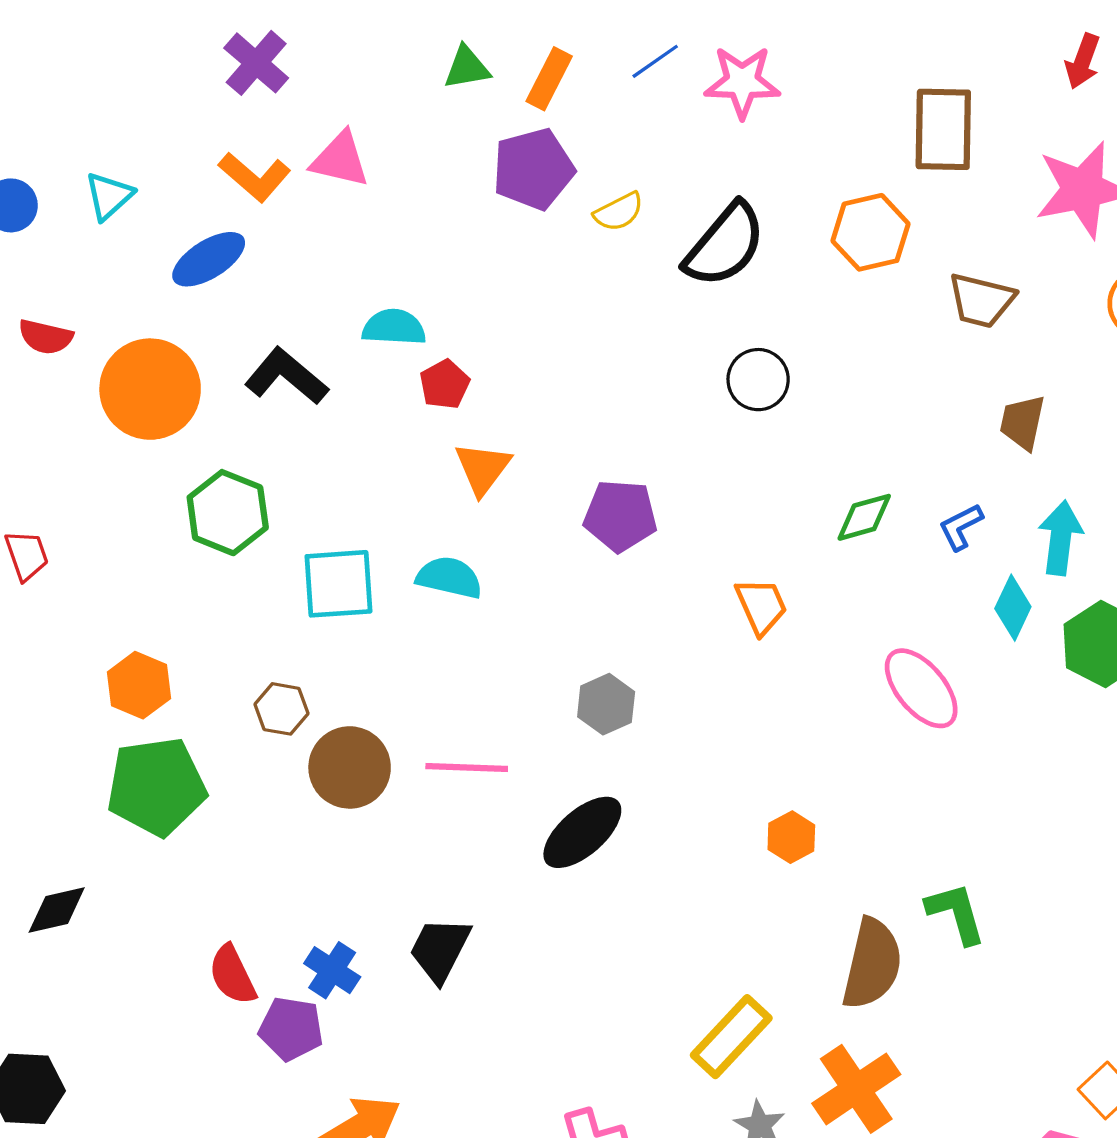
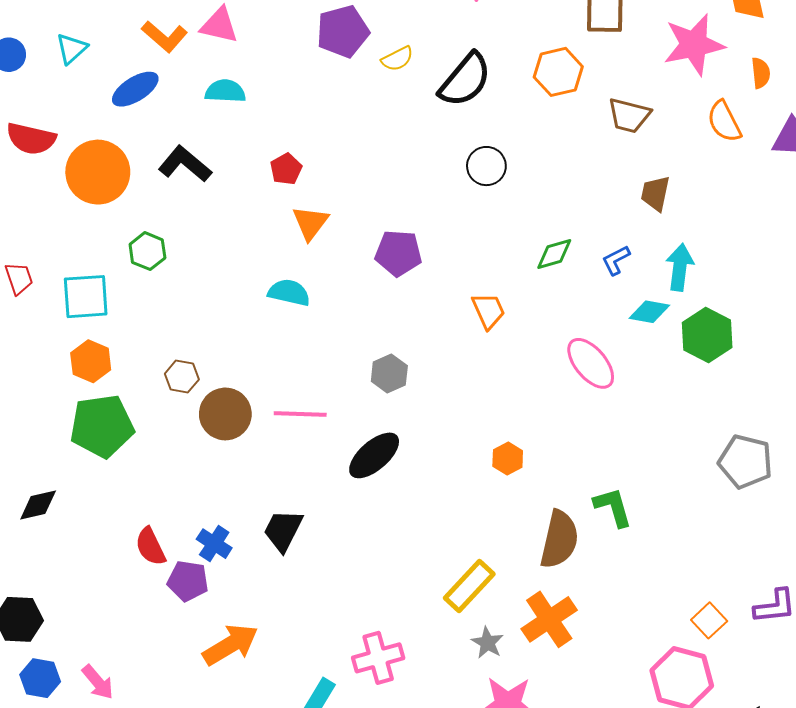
cyan semicircle: (394, 327) -> (225, 91), moved
red semicircle: (46, 337) -> (31, 139), size x1.4
green hexagon: (228, 513) -> (147, 251), size x0.7
cyan square: (339, 584) -> (86, 297), moved
cyan diamond: (1013, 608) -> (649, 312), turned 75

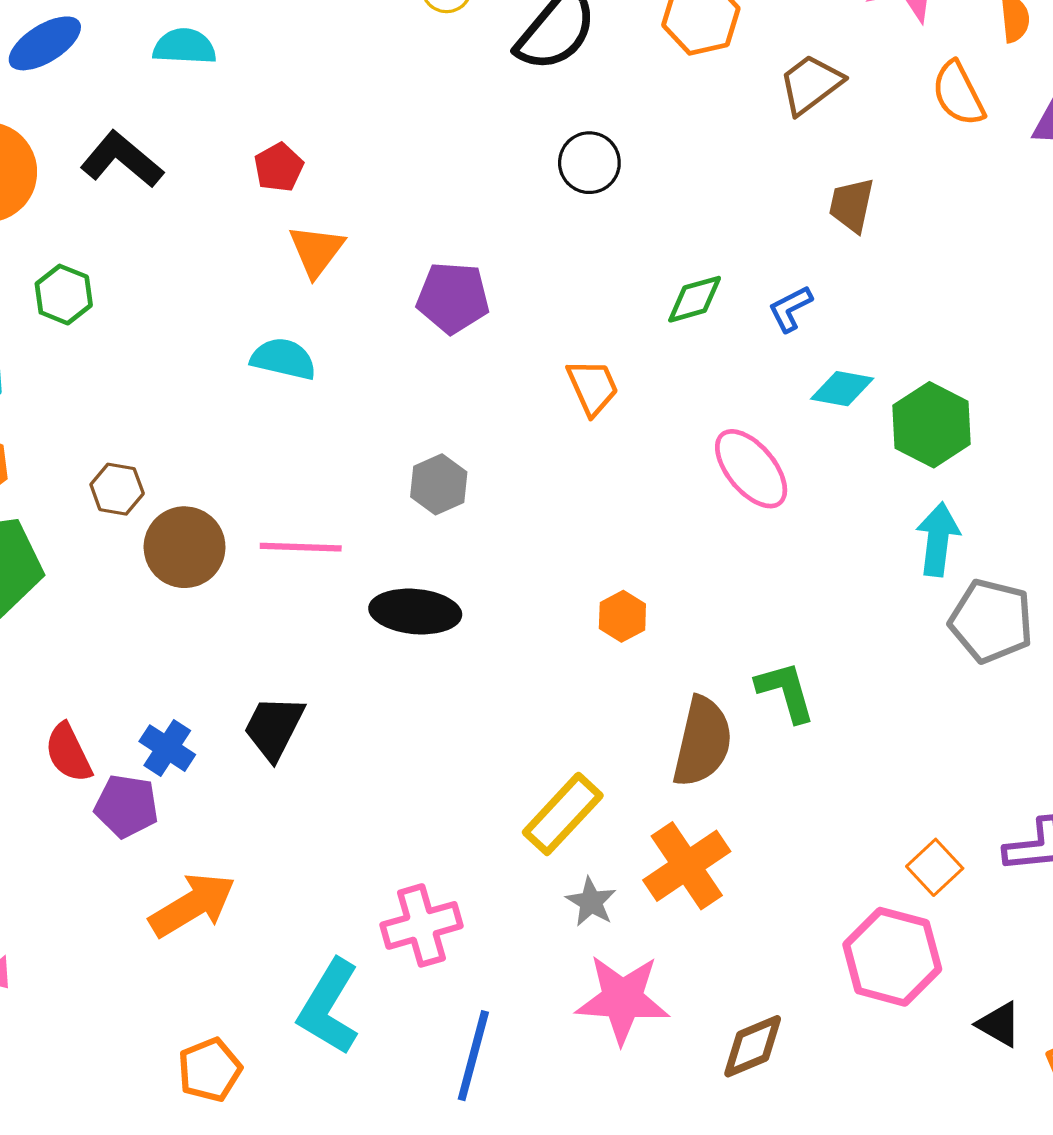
brown trapezoid: (629, 115) -> (811, 84), turned 129
cyan arrow: (680, 267) -> (938, 539), moved
black ellipse: (374, 455) -> (415, 612), turned 46

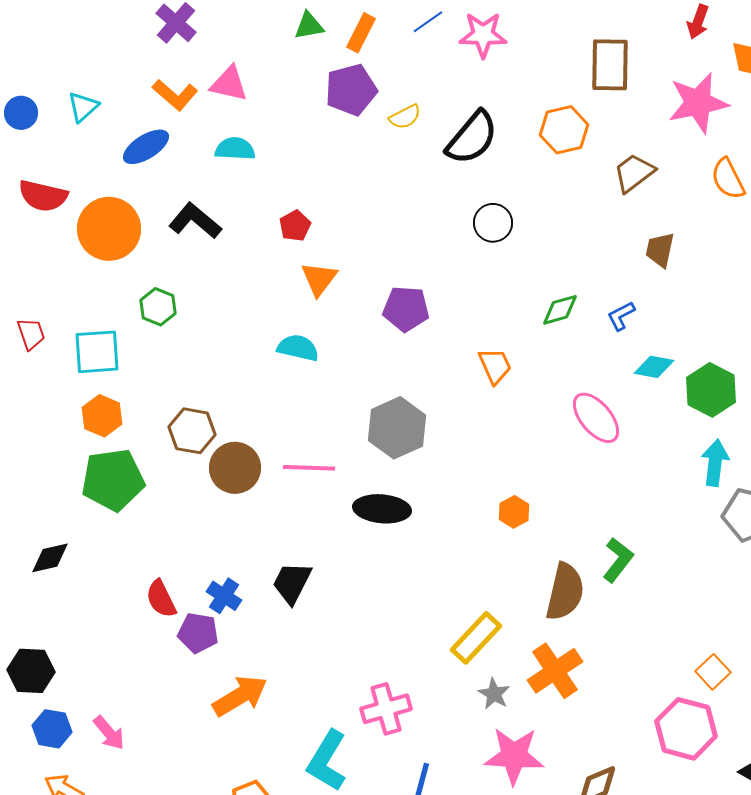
gray hexagon: (439, 484) -> (397, 428), size x1.6
brown hexagon: (117, 489) -> (192, 431), size x1.4
green L-shape: (786, 692) -> (618, 560), turned 54

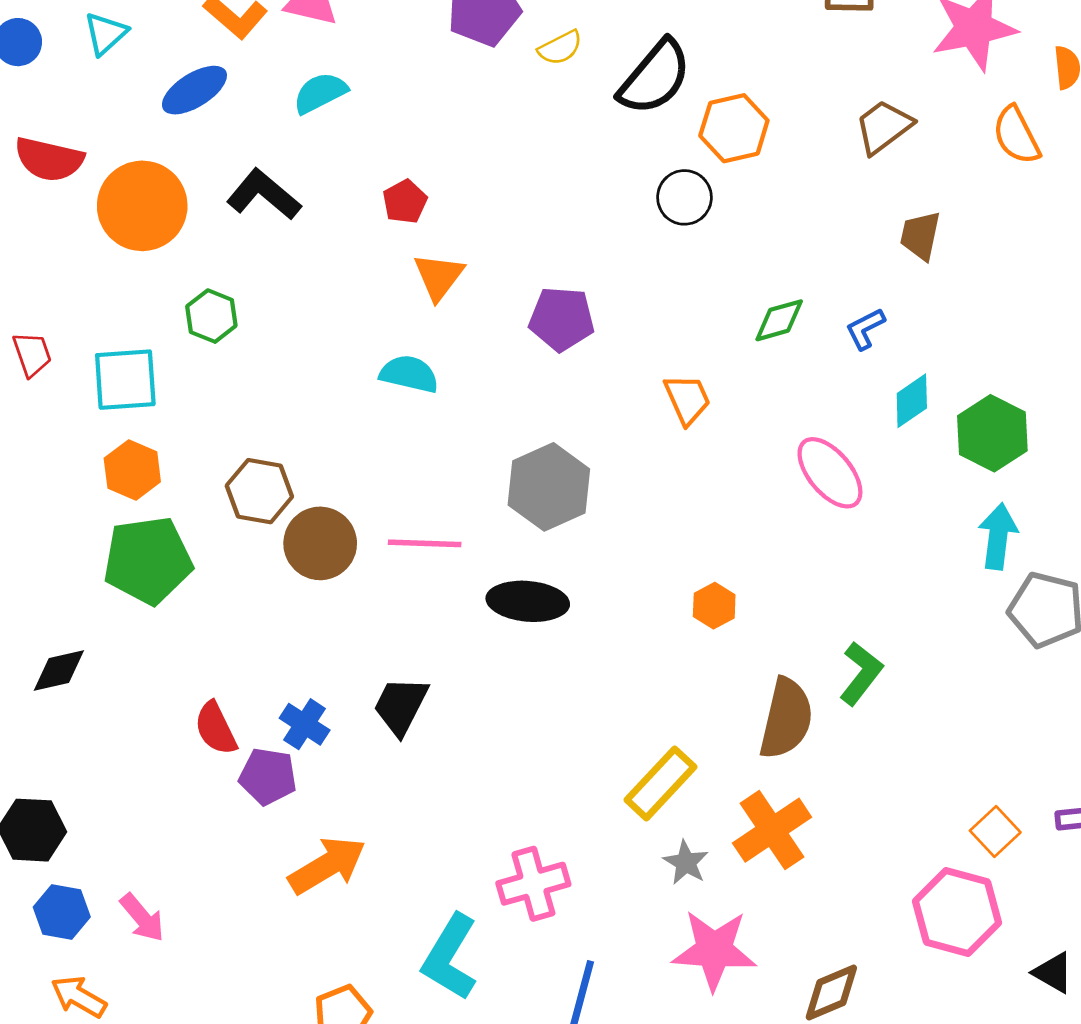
orange hexagon: (564, 130) -> (734, 128), moved
cyan semicircle: (235, 149) -> (320, 93), turned -30
cyan diamond: (654, 367) -> (912, 401), turned -45

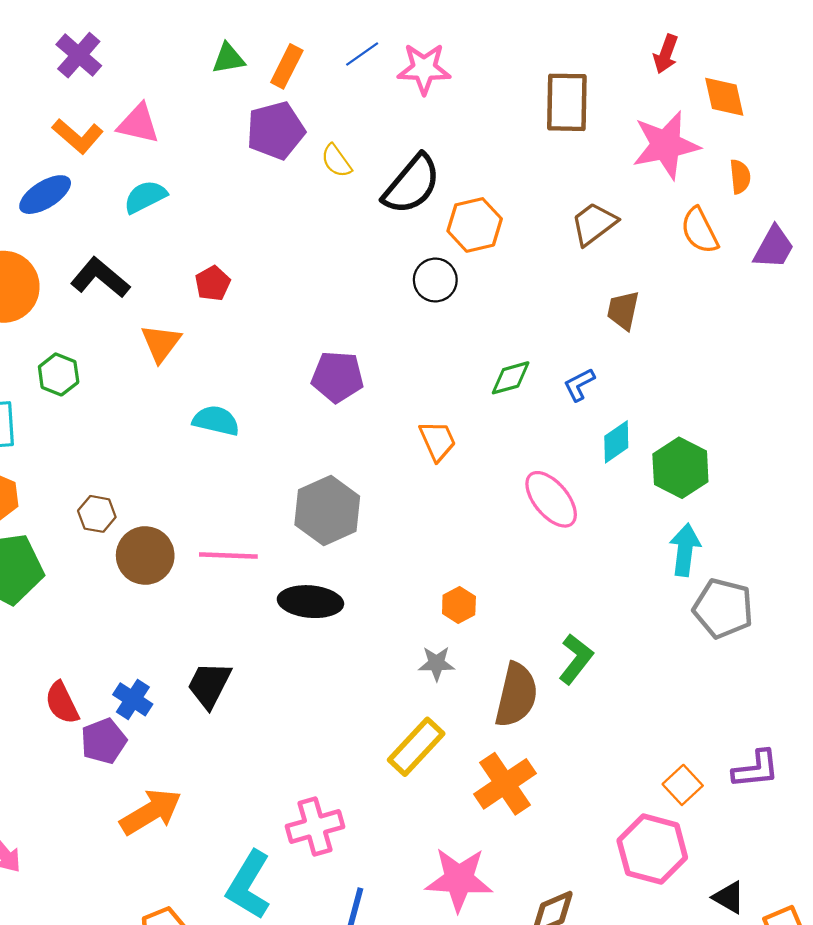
yellow semicircle: (560, 48) -> (336, 161), turned 81
orange triangle: (439, 276) -> (161, 343), moved
brown hexagon: (259, 491) -> (97, 514), size x0.7
purple pentagon: (268, 776) -> (104, 741), turned -30
gray star: (686, 863) -> (436, 663), moved, turned -30

